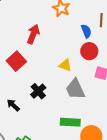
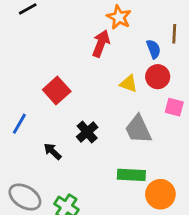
red arrow: (33, 34) -> (101, 43), moved
yellow triangle: (65, 65) -> (129, 84), moved

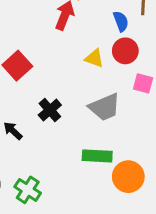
gray trapezoid: (138, 129) -> (105, 107), turned -88

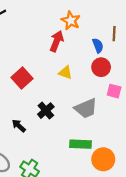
yellow triangle: (94, 58) -> (65, 73), moved

